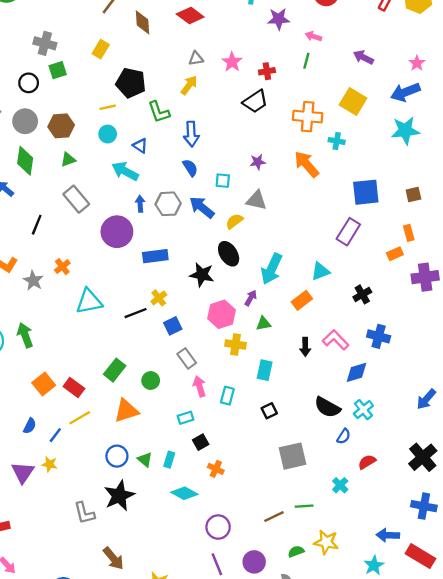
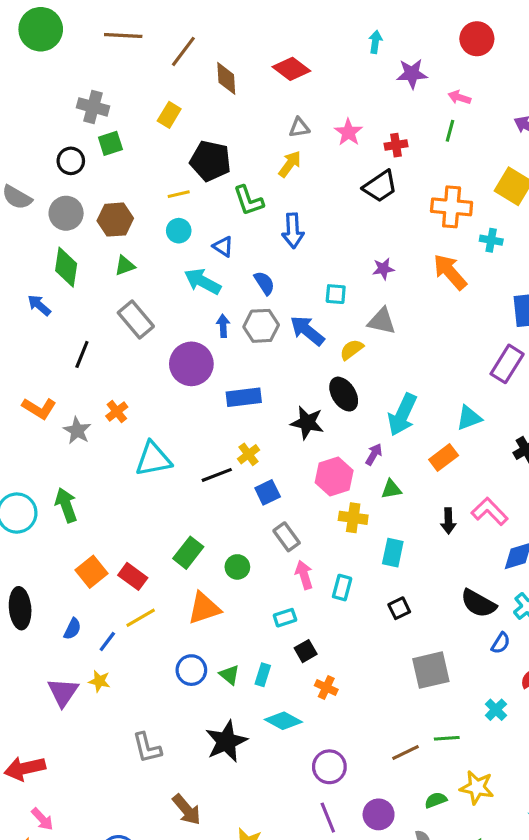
blue semicircle: (190, 168) -> (264, 283), moved
black star: (119, 496) -> (226, 741), moved

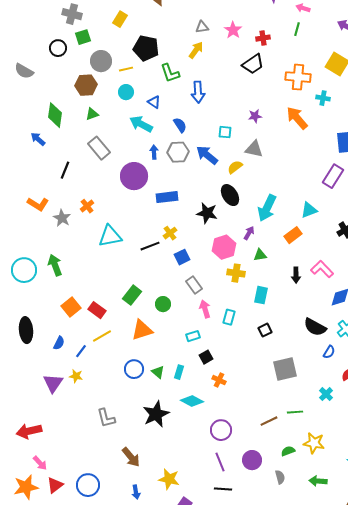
gray circle: (66, 213) -> (101, 61), moved

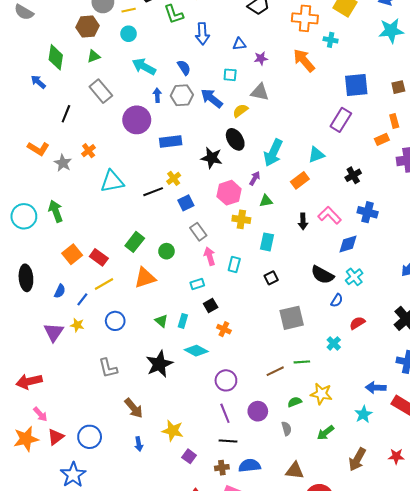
blue triangle: (154, 102) -> (239, 44), moved, turned -40
blue circle: (134, 369) -> (115, 321), moved
green arrow: (318, 481) -> (325, 433), turned -42

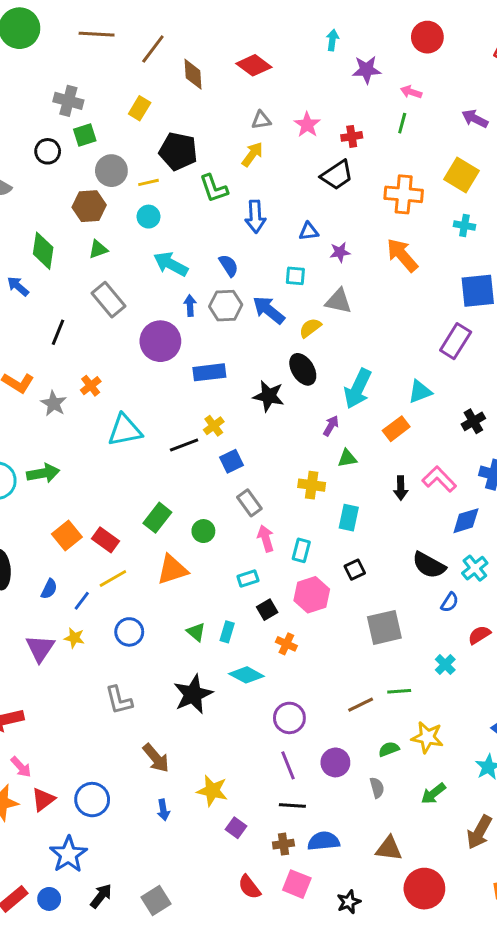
cyan cross: (331, 40) -> (464, 225), moved
pink hexagon: (229, 193) -> (312, 595), moved
green arrow: (56, 211) -> (43, 473), turned 100

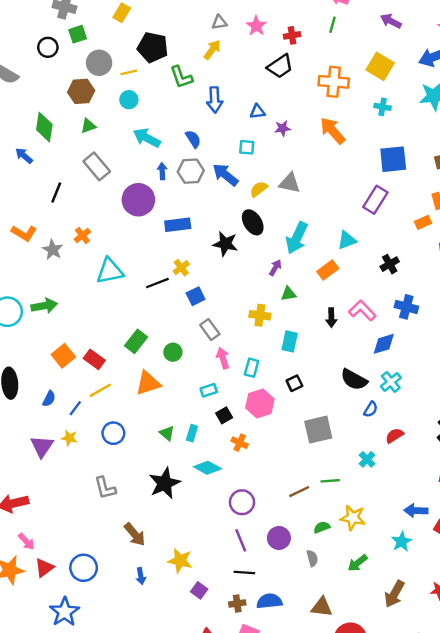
gray triangle: (338, 301) -> (290, 183), moved

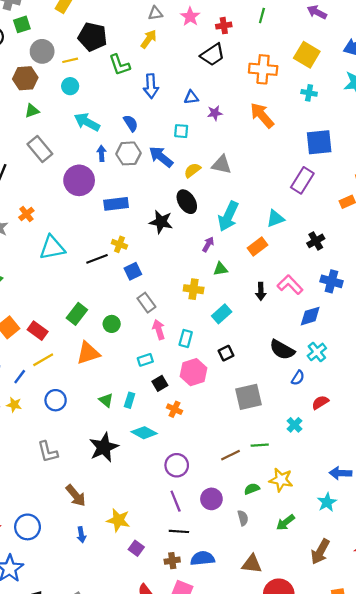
yellow cross: (181, 268) -> (119, 244), turned -32
cyan rectangle: (290, 341) -> (222, 314), turned 36

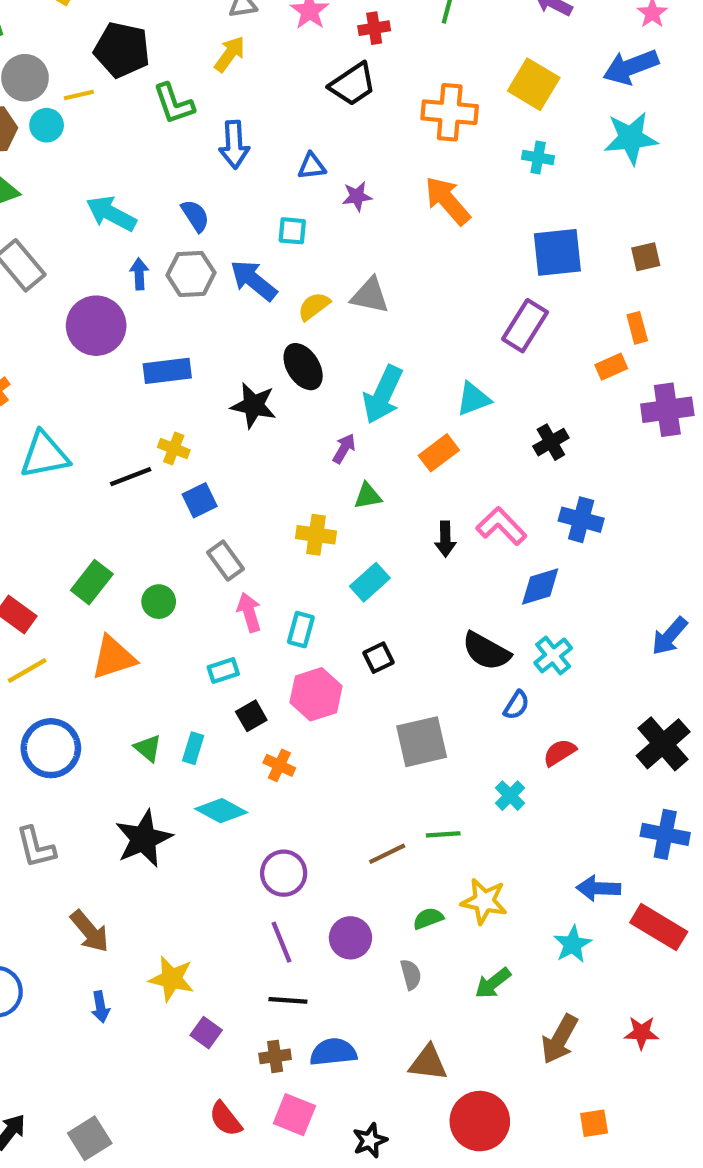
cyan circle: (70, 86) -> (47, 125), moved
blue circle: (56, 400) -> (51, 748), size x1.4

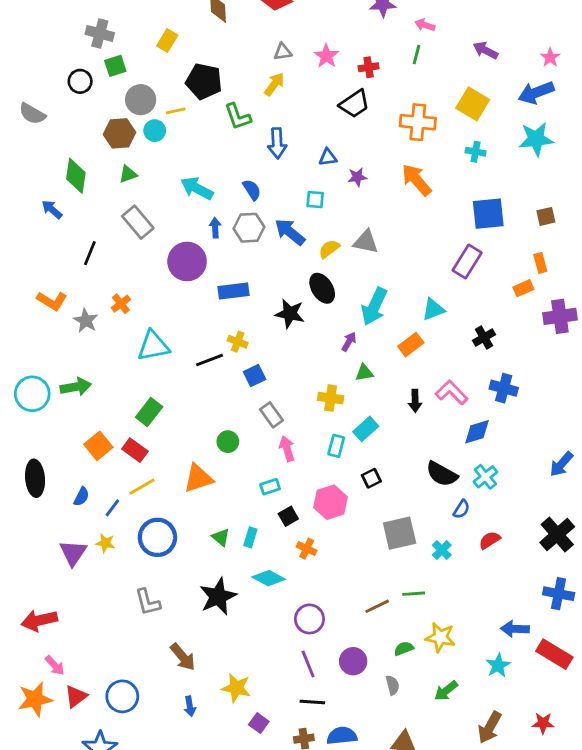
green rectangle: (92, 582) -> (149, 412), moved
cyan rectangle: (301, 630) -> (336, 446), moved
cyan cross: (510, 796) -> (442, 550), moved

